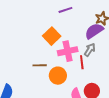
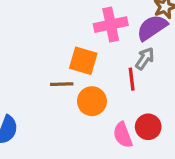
orange square: (52, 36) -> (83, 61), moved, turned -30
pink cross: (68, 51) -> (111, 25), moved

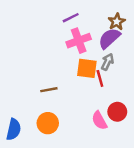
orange square: (83, 61) -> (87, 68), moved
orange circle: (92, 101) -> (48, 123), moved

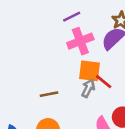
gray arrow: (107, 62) -> (88, 88), moved
red line: (100, 78) -> (104, 82), turned -35

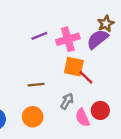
purple line: (72, 17) -> (39, 36), moved
gray arrow: (88, 88) -> (67, 101), moved

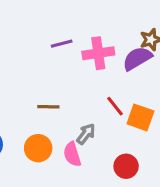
orange square: (74, 67) -> (140, 117), moved
red circle: (100, 110) -> (126, 166), moved
pink semicircle: (83, 118) -> (72, 154), moved

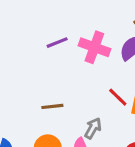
pink cross: (98, 53) -> (94, 47), turned 36

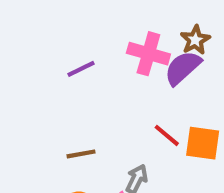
pink cross: (94, 47) -> (148, 54), moved

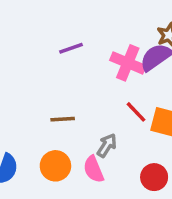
pink cross: (148, 54) -> (128, 63), moved

